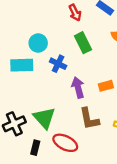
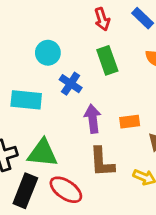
cyan rectangle: (22, 65) -> (26, 100), moved
green triangle: (44, 118) -> (43, 153), turned -50
black rectangle: (35, 148) -> (25, 191), size x1.6

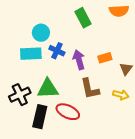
cyan circle: (48, 53) -> (41, 33), moved
blue cross: (71, 84) -> (57, 51), moved

